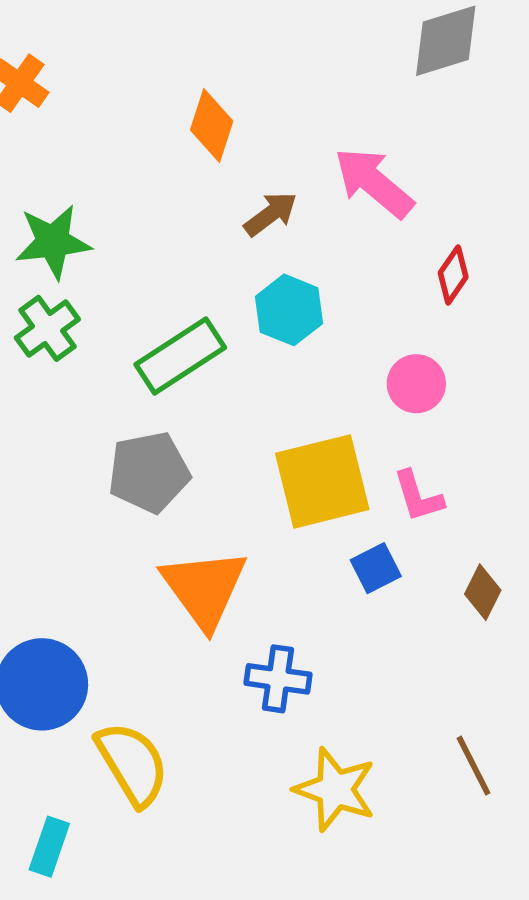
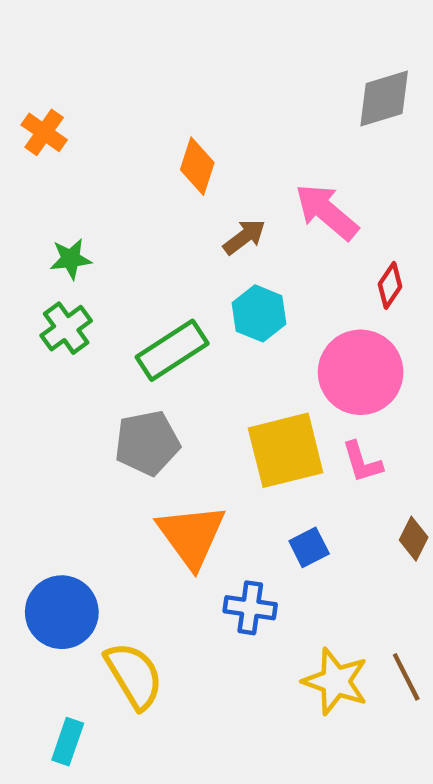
green star: (53, 242) -> (71, 259), size x0.7
pink circle: (416, 384) -> (361, 372), size x1.8
blue square: (376, 568) -> (309, 547), moved
yellow star: (335, 789) -> (336, 681), moved

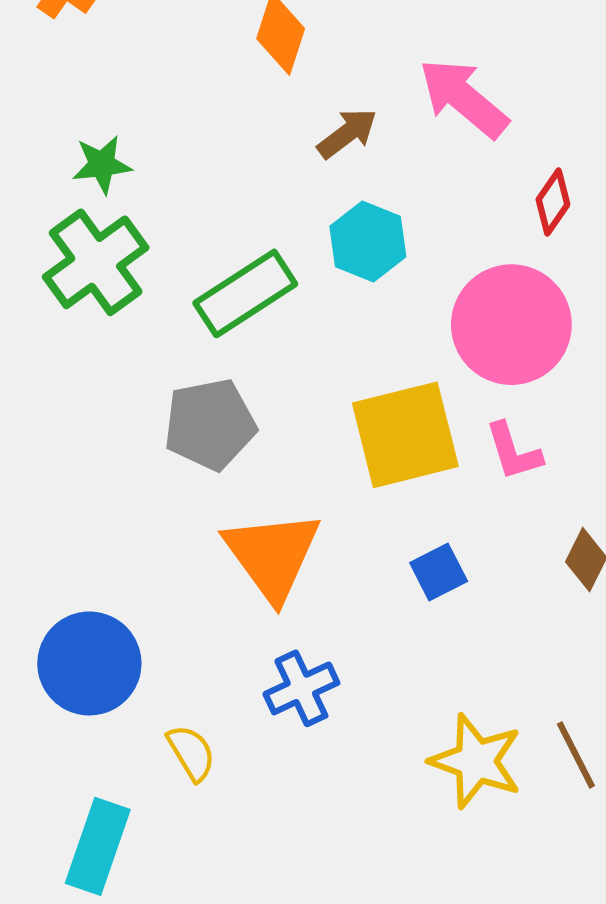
green cross: (66, 328) -> (96, 262), size x1.4
blue cross: (250, 608) -> (301, 688), moved, turned -33
yellow semicircle: (134, 675) -> (191, 753), size x0.6
cyan rectangle: (68, 742) -> (98, 846), size x1.4

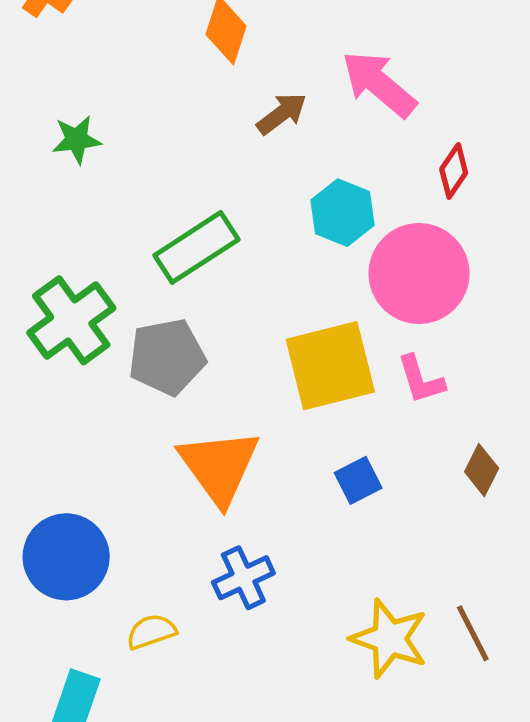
cyan hexagon: (368, 241) -> (342, 213), moved
green cross: (96, 262) -> (71, 320), moved
yellow semicircle: (191, 753) -> (151, 632), turned -78

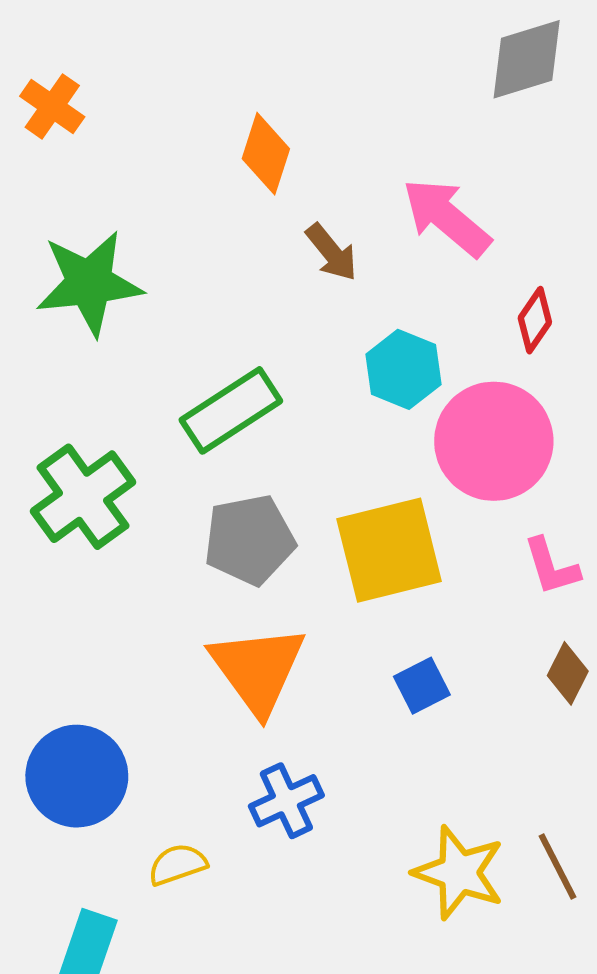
brown arrow: (282, 114) -> (332, 252), turned 88
green star: (77, 140) -> (89, 283), size x1.8
gray pentagon: (167, 357) -> (249, 540), moved
pink L-shape: (421, 380) -> (551, 567), moved

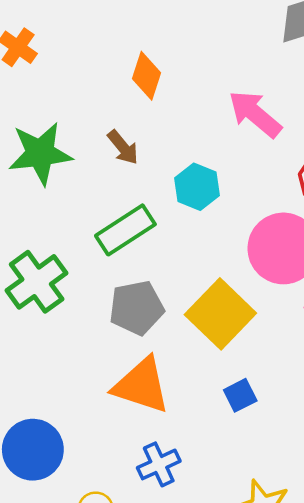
brown arrow: (332, 252) -> (123, 147), moved
cyan hexagon: (403, 369) -> (197, 187), moved
yellow square: (389, 550) -> (220, 314), turned -32
orange triangle: (258, 669) -> (141, 385), turned -36

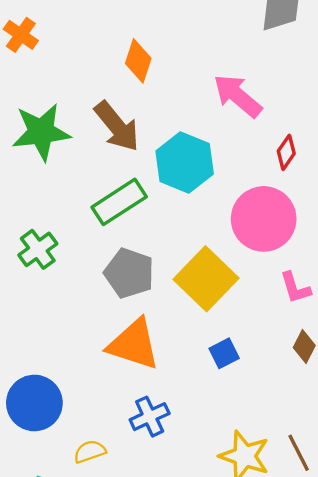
brown arrow: (123, 147) -> (117, 126), size x1.6
cyan hexagon: (197, 187) -> (185, 162), size x1.4
green cross: (37, 282) -> (38, 249), size x0.7
gray pentagon: (137, 308) -> (129, 273), turned 30

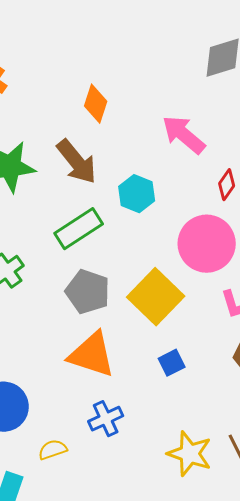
cyan hexagon: (185, 162) -> (137, 194), size x0.7

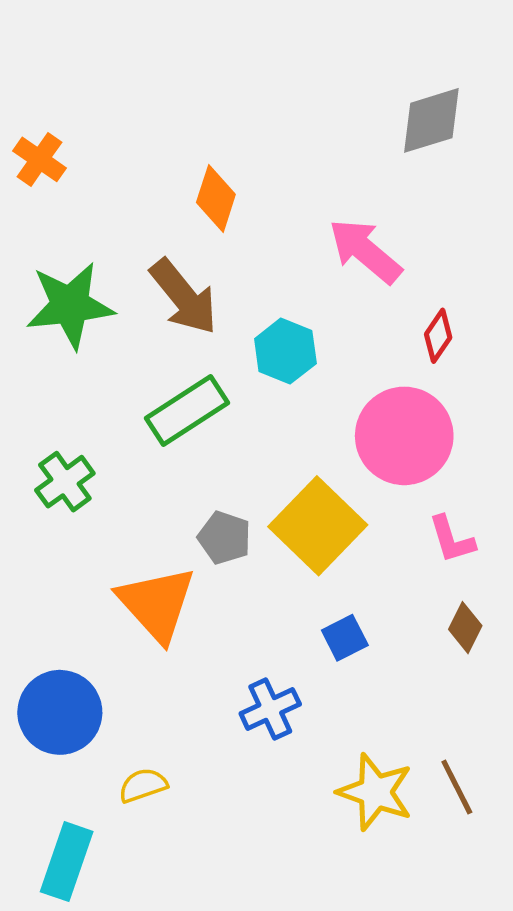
gray pentagon: (88, 292) -> (224, 538), moved, size x0.7
orange triangle: (92, 355) -> (157, 604), moved, turned 30
blue cross: (106, 419) -> (270, 709), moved

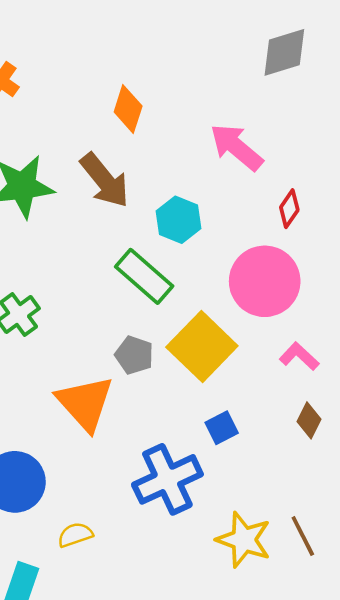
green rectangle: (187, 410) -> (144, 276), moved, turned 74
pink L-shape: (452, 539) -> (299, 356), turned 150
blue cross: (270, 709) -> (167, 479), size x1.6

